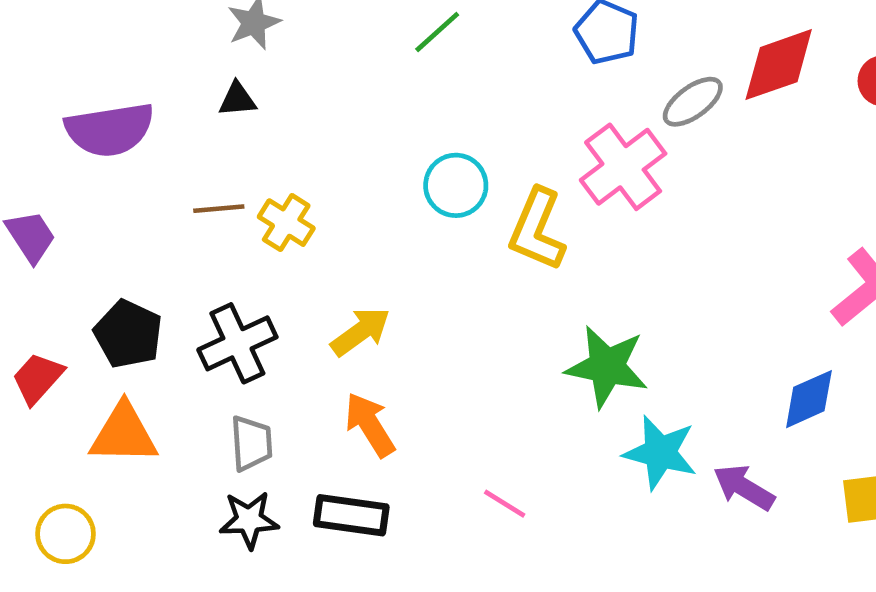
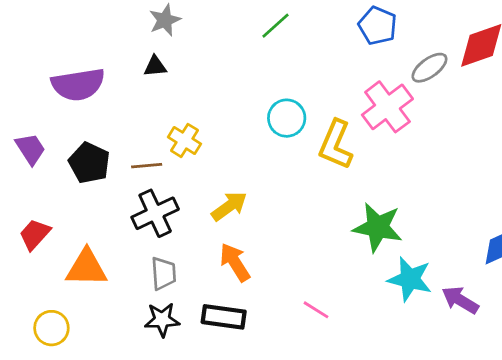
brown line: (219, 209) -> (147, 166), moved
black pentagon: (128, 334) -> (89, 163), moved

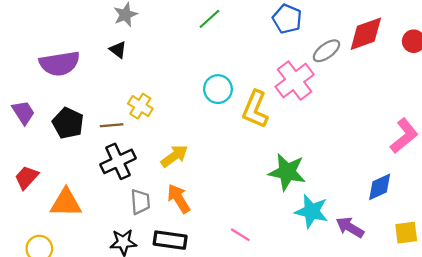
black triangle: (155, 66) -> (118, 50), turned 42
gray trapezoid: (163, 273) -> (140, 202), moved

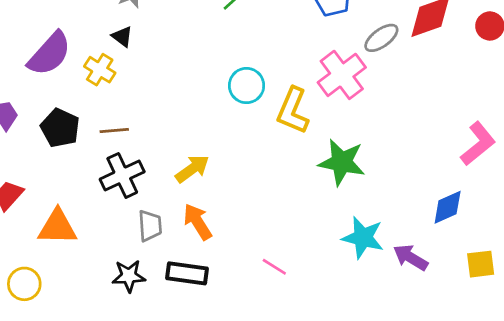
purple semicircle: (60, 64) -> (49, 54), turned -39
yellow cross: (140, 106) -> (100, 70), moved
green star: (287, 172) -> (342, 162), moved

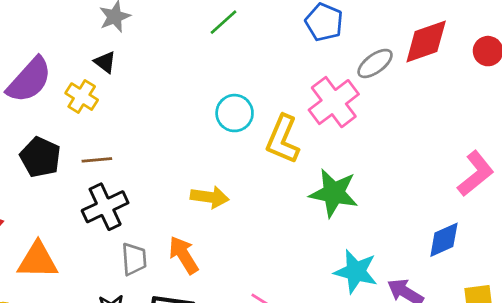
yellow arrow: (192, 169) -> (210, 197), moved, turned 44

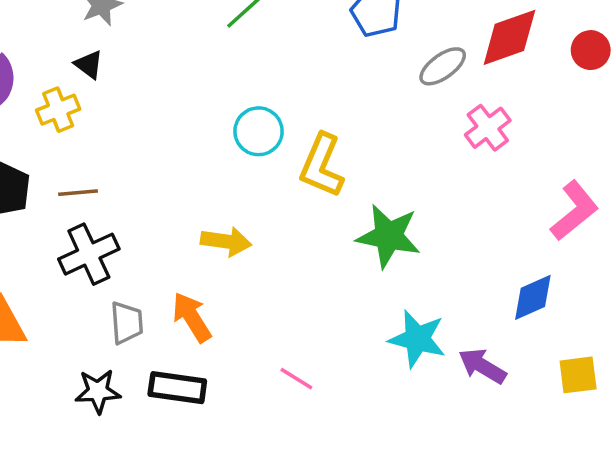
yellow cross: (82, 97) -> (58, 110), turned 36
pink cross: (334, 102) -> (488, 128), moved, size x0.7

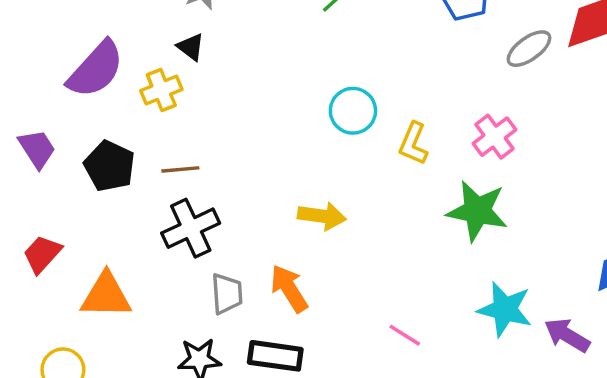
pink cross: (488, 128) -> (494, 137), moved
yellow L-shape: (322, 166) -> (413, 144), size x0.7
pink line: (296, 379) -> (405, 335), moved

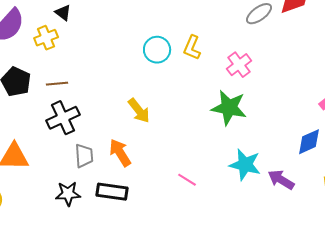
yellow L-shape: (413, 144) -> (192, 48), moved
yellow arrow: (322, 216) -> (139, 111), turned 44

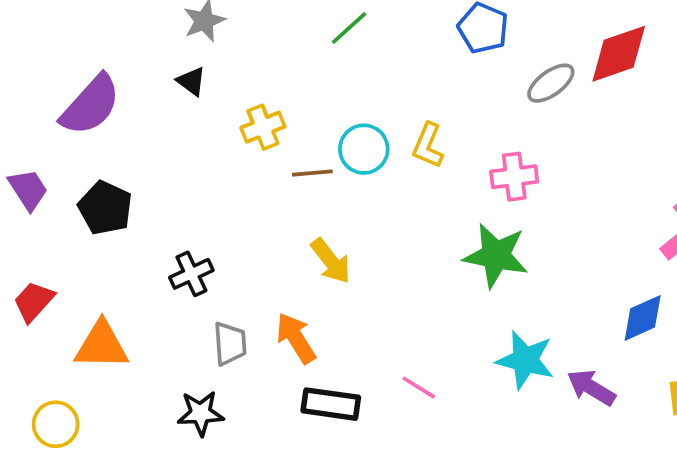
yellow cross: (46, 38) -> (263, 127), moved
pink cross: (239, 65) -> (514, 177), turned 30
brown line: (57, 84) -> (312, 173), moved
black cross: (63, 118) -> (191, 274), size x0.7
black rectangle: (112, 192) -> (331, 404), moved

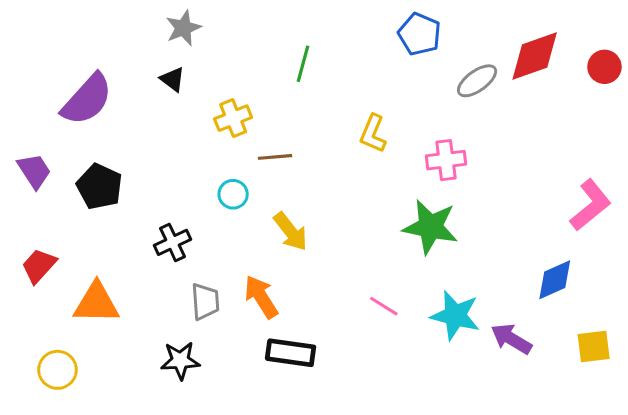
green line: (349, 28) -> (303, 64), moved, turned -33
cyan circle: (364, 149) -> (233, 194), moved, size x0.7
pink line: (419, 388) -> (384, 306), moved

